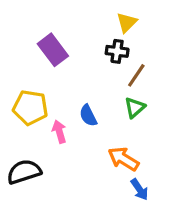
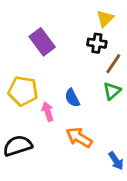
orange arrow: (123, 159) -> (79, 138), moved

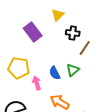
yellow triangle: (105, 19) -> (58, 15), moved
green triangle: (112, 91) -> (73, 70), moved

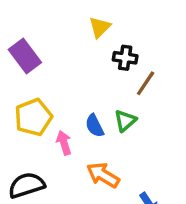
purple rectangle: (33, 32) -> (25, 56), moved
yellow pentagon: (19, 68) -> (33, 117), turned -30

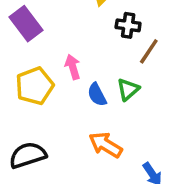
pink arrow: (64, 143) -> (73, 67), moved

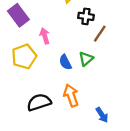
pink arrow: (73, 67) -> (45, 36), moved
orange arrow: (106, 145) -> (71, 95), turned 40
black semicircle: (28, 155) -> (39, 102), moved

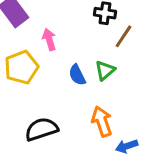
orange arrow: (71, 95) -> (102, 121), moved
blue arrow: (102, 115) -> (127, 146), turned 105

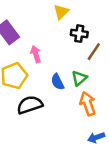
orange arrow: (102, 121) -> (88, 104), moved
black semicircle: (42, 129) -> (30, 105), moved

